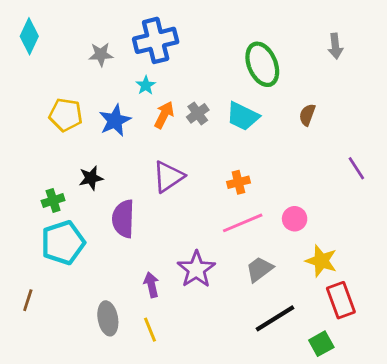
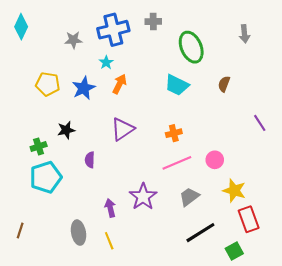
gray cross: (198, 113) -> (153, 22), moved, turned 35
purple semicircle: (123, 219) -> (90, 160), size x0.6
brown line: (28, 300) -> (20, 230), moved

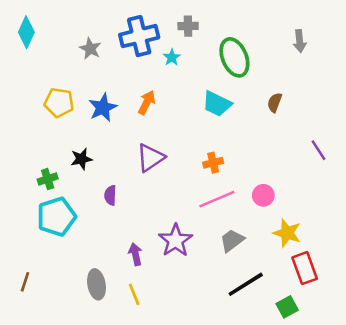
gray star: (73, 40) -> (90, 49), turned 30
cyan star: (106, 62) -> (172, 57), moved

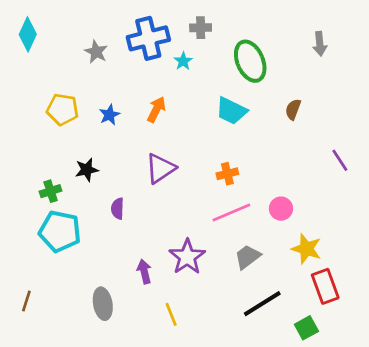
blue star: (103, 108) -> (109, 115), size x0.7
cyan pentagon: (56, 217) -> (60, 231), turned 30
yellow line: (134, 294) -> (171, 314), moved

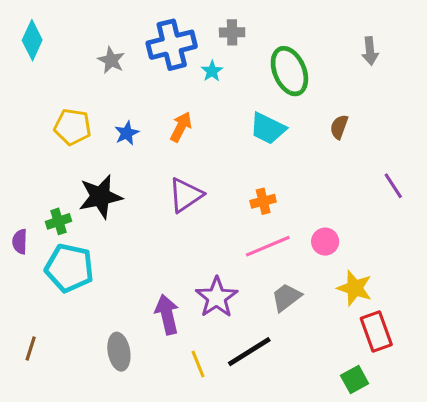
black star: (87, 170) -> (100, 197), size x1.6
purple semicircle: (118, 209) -> (20, 242), moved
purple arrow: (144, 272) -> (167, 314), size x1.4
black line: (262, 304) -> (249, 352), moved

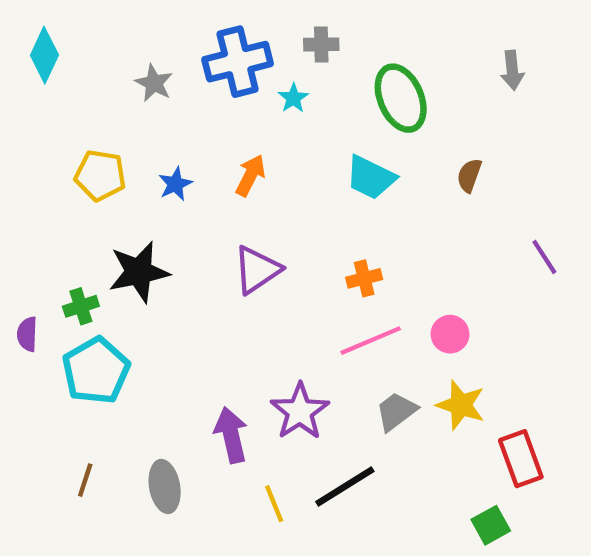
cyan pentagon: (69, 268) -> (96, 371), turned 30
yellow star: (355, 288) -> (461, 405), moved
brown line: (31, 349) -> (85, 480), moved

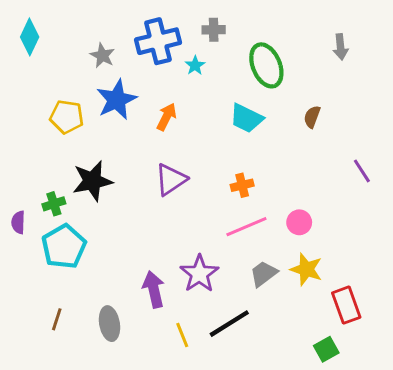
blue star: (175, 184) -> (117, 100), moved, size x1.8

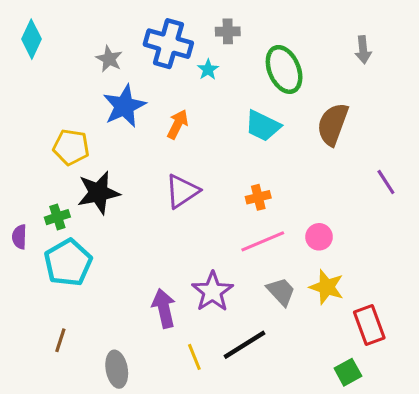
blue cross: (158, 41) -> (168, 44), turned 30
yellow pentagon: (67, 117) -> (71, 147), moved
brown semicircle: (312, 117) -> (333, 124), size x1.8
gray trapezoid: (264, 274) -> (281, 292), turned 84
gray ellipse: (110, 324) -> (117, 369), moved

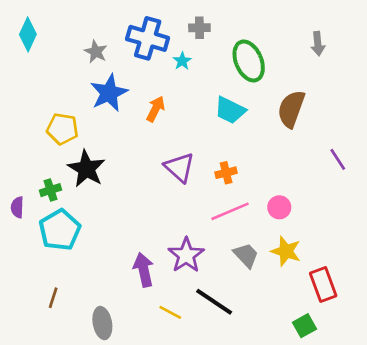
purple triangle: (182, 191) -> (180, 167), moved, turned -44
black star: (98, 193) -> (86, 169), turned -30
black line: (244, 345) -> (214, 302), turned 66
yellow line: (194, 357) -> (170, 312), turned -40

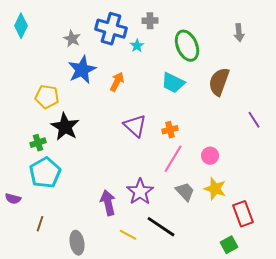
purple semicircle: (17, 207) -> (13, 199), moved, turned -77
pink line: (230, 211) -> (173, 159), turned -36

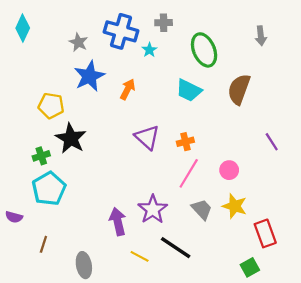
purple line: (254, 120) -> (272, 142), moved

